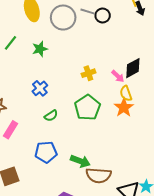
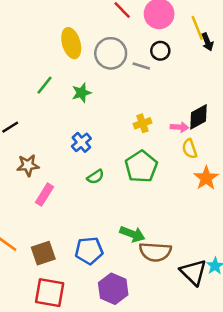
gray line: (87, 11) -> (141, 66), moved
pink arrow: (118, 76) -> (179, 127), turned -40
orange star: (124, 108) -> (206, 178), moved
blue pentagon: (46, 152) -> (89, 251), moved

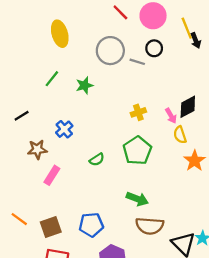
yellow ellipse: (71, 43) -> (60, 34), moved
pink arrow: (179, 127) -> (171, 116), turned 56
blue cross: (81, 142) -> (64, 129), moved
green arrow: (132, 234) -> (137, 199), moved

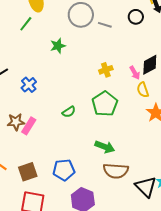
black circle: (154, 48) -> (136, 17), moved
green line: (52, 79) -> (26, 24), moved
blue cross: (64, 129) -> (29, 85), moved
brown star: (37, 149) -> (16, 122), moved

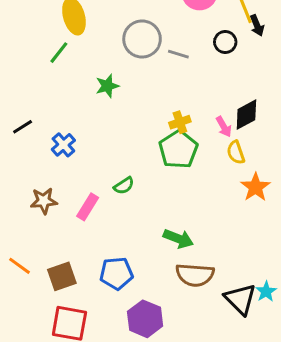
green pentagon: (105, 104) -> (178, 149), moved
pink rectangle: (29, 126) -> (88, 207), moved

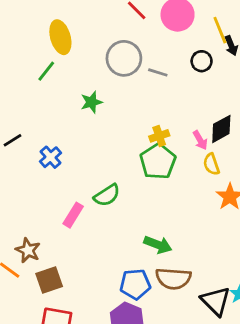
green semicircle: (124, 186) -> (107, 195), size x1.4
brown star: (44, 201) -> (28, 250), moved, turned 30
blue pentagon: (116, 273) -> (135, 284), moved

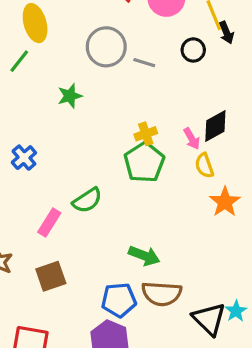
brown square: (49, 280) -> (51, 276), moved

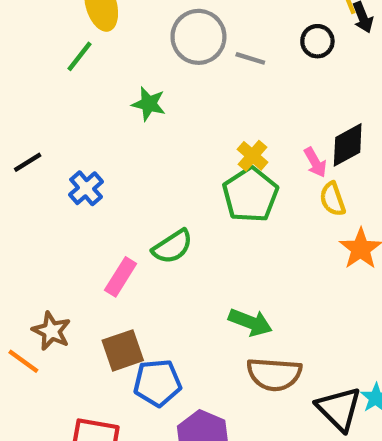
green star: (70, 96) -> (149, 104), turned 30
yellow cross: (146, 134) -> (253, 156), turned -30
blue pentagon: (119, 300) -> (157, 383), moved

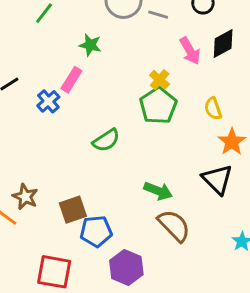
black diamond: (348, 145) -> (223, 44), moved
pink arrow: (315, 162) -> (190, 51), moved, size x1.4
pink rectangle: (121, 277) -> (71, 80), moved
brown semicircle: (274, 374) -> (174, 226), turned -138
black triangle: (339, 409) -> (217, 179), moved

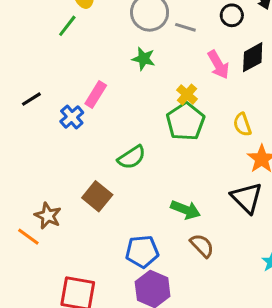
green star: (90, 45) -> (144, 59), moved
brown square: (73, 210) -> (97, 196), moved, turned -32
brown semicircle: (174, 226) -> (202, 246), size x0.7
blue pentagon: (96, 231) -> (142, 252), moved

